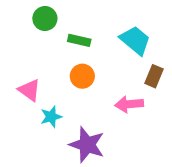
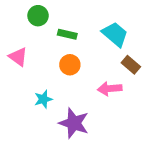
brown rectangle: (154, 76) -> (131, 65), turned -72
pink triangle: (29, 90) -> (18, 57), moved

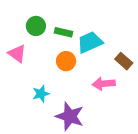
green circle: (38, 16) -> (36, 26), moved
cyan trapezoid: (115, 34) -> (90, 42), moved, turned -64

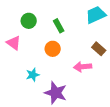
green rectangle: (64, 32) -> (59, 26), moved, turned 48
cyan trapezoid: (90, 42) -> (96, 15), moved

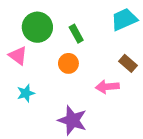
green circle: (29, 21) -> (37, 27), size x1.5
cyan star: (33, 75) -> (26, 93), moved

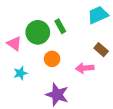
green circle: (37, 27) -> (38, 32), moved
orange circle: (68, 63) -> (52, 59), moved

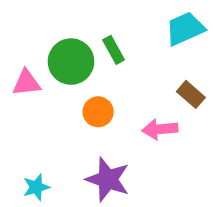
pink triangle: (14, 44) -> (27, 83), turned -42
cyan star: (20, 73) -> (36, 187), moved

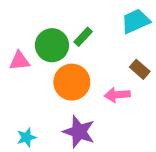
green rectangle: (114, 50) -> (83, 37), turned 72
orange circle: (98, 112) -> (72, 82), size x1.6

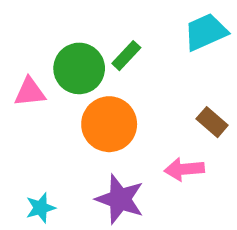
brown rectangle: (140, 69) -> (212, 122), moved
pink arrow: (117, 95) -> (184, 169), moved

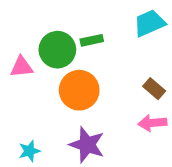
green rectangle: (126, 56) -> (92, 40), turned 35
pink arrow: (184, 169) -> (152, 123), moved

